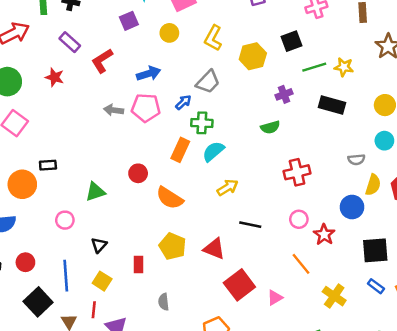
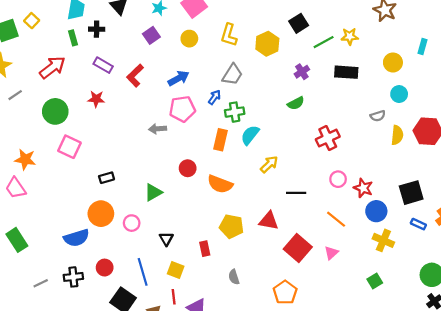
gray arrow: (114, 110) -> (158, 129), moved
orange circle: (22, 184) -> (101, 214), moved
blue circle: (352, 207) -> (376, 211), moved
orange line: (301, 264) -> (336, 219), moved

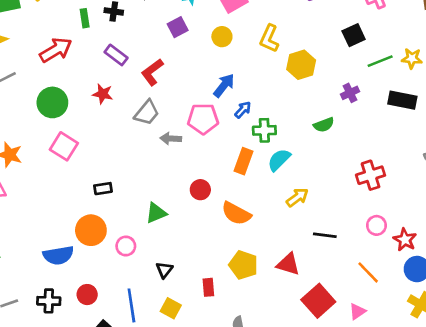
yellow hexagon: (267, 44) -> (301, 65), moved
gray trapezoid: (232, 75) -> (147, 113), moved
blue arrow: (178, 78) -> (224, 85), moved, turned -30
green semicircle: (296, 103) -> (324, 125), moved

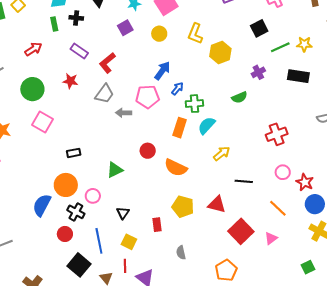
red arrow: (56, 50) -> (33, 49), size x0.7
blue semicircle: (58, 255) -> (42, 205), turned 130
black cross: (49, 301) -> (76, 212), moved, turned 30

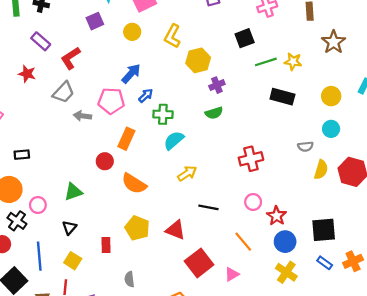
purple cross: (258, 72) -> (217, 85), moved
orange rectangle: (180, 128) -> (126, 139), moved
green triangle: (115, 170) -> (73, 192), moved

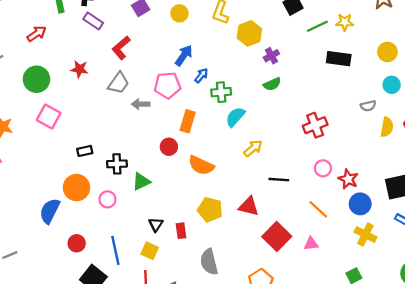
purple rectangle: (41, 41) -> (93, 21), moved
black cross: (17, 221) -> (117, 164), moved, turned -30
black triangle: (69, 228) -> (156, 224), moved
pink triangle: (232, 274) -> (311, 244), turned 32
gray semicircle: (129, 279) -> (209, 262), size x1.6

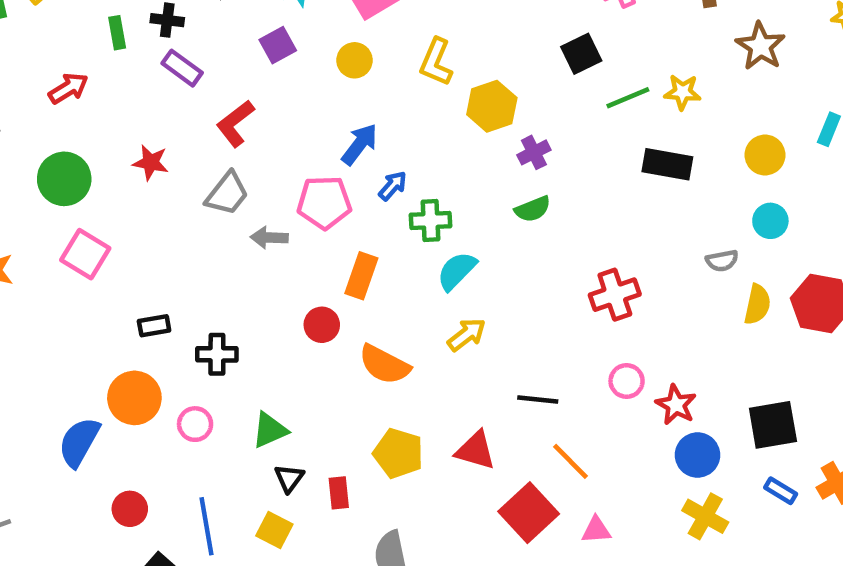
yellow arrow: (253, 148) -> (467, 335), moved
green triangle: (141, 182) -> (270, 430), moved
orange line: (318, 209) -> (570, 461), moved

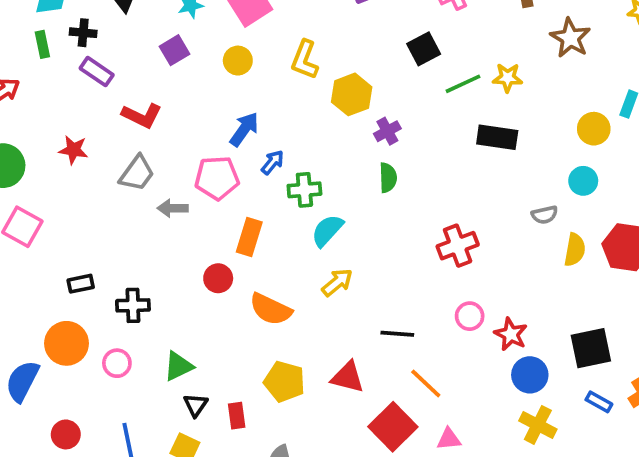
red L-shape: (235, 124) -> (142, 116), turned -114
yellow circle: (765, 155) -> (594, 129), moved
green semicircle: (533, 209) -> (388, 178), turned -68

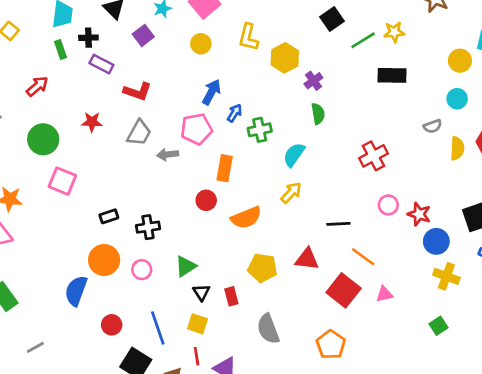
purple square: (174, 50) -> (143, 35), moved
cyan semicircle: (327, 230) -> (294, 155), moved
orange semicircle: (271, 309) -> (246, 218), turned -40

